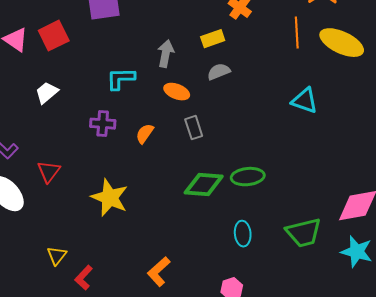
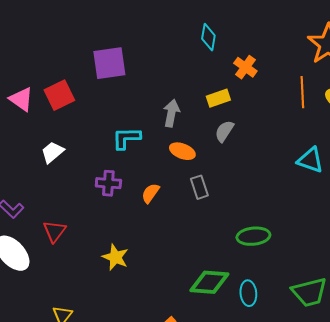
gray semicircle: (219, 72) -> (224, 131), turned -35
green diamond: (204, 185) -> (209, 282), moved
yellow star: (110, 198) -> (115, 257), size x0.7

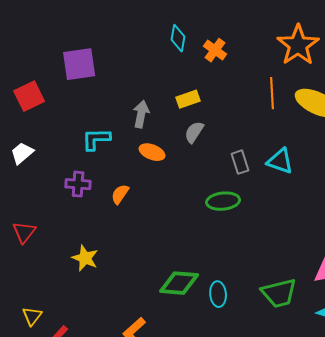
orange cross: (245, 67) -> (215, 50), moved
gray rectangle: (199, 187) -> (240, 162), moved
green ellipse: (253, 236) -> (223, 201), moved

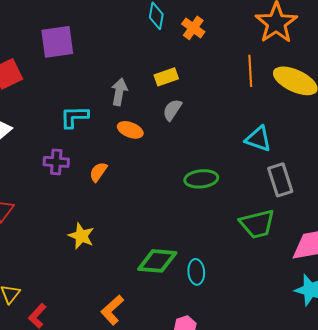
gray rectangle: (240, 162) -> (280, 180), moved, size x1.4
yellow star: (85, 258) -> (81, 236), moved
green trapezoid: (279, 293) -> (257, 224), moved

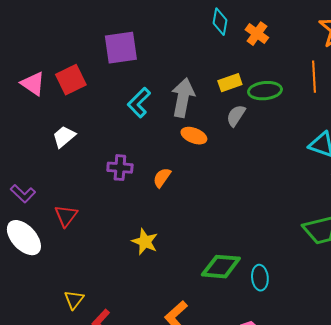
gray arrow: (119, 92) -> (183, 98), size x1.4
cyan L-shape: (74, 117) -> (139, 103), moved, turned -44
green ellipse: (201, 179) -> (265, 91), moved

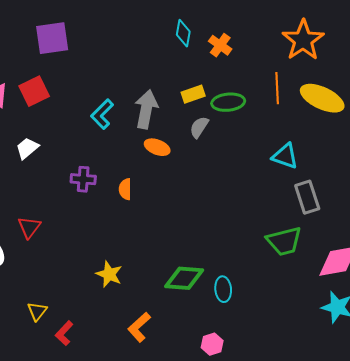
purple square: (121, 48) -> (52, 38), moved
orange semicircle: (162, 178) -> (125, 189), turned -35
yellow star: (145, 242) -> (109, 274), moved

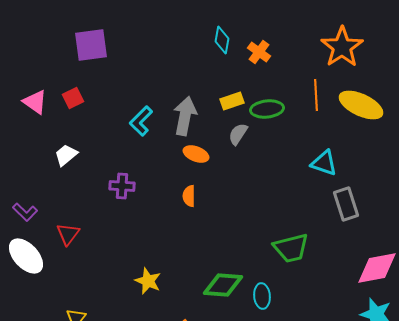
red square: (34, 91) -> (73, 98), size x0.7
orange semicircle: (125, 189) -> (189, 196), moved
green trapezoid: (284, 241) -> (291, 248), moved

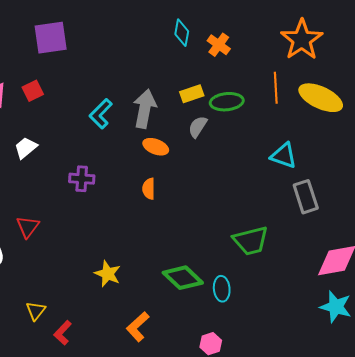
green diamond: (223, 285) -> (183, 278), turned 39

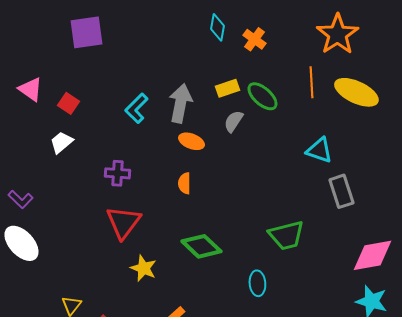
red square: (33, 91) -> (68, 103), moved, turned -30
green ellipse: (227, 102) -> (262, 96), turned 48
red triangle: (28, 227) -> (123, 222), moved, size x1.5
green diamond: (183, 278) -> (201, 246), moved

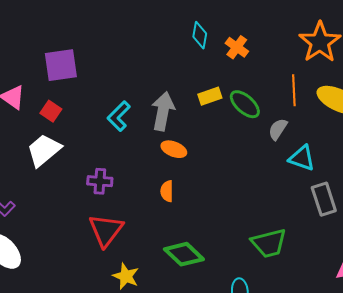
purple square: (86, 32) -> (61, 65), moved
gray semicircle: (233, 121) -> (278, 129), moved
white trapezoid: (61, 142) -> (44, 150), size x1.5

